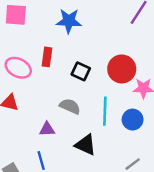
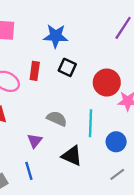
black square: (81, 71) -> (67, 67), moved
blue circle: (133, 120) -> (116, 142), moved
purple triangle: (47, 129) -> (35, 141), turned -49

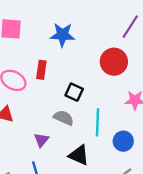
black square: (67, 67) -> (74, 92), moved
red circle: (107, 83) -> (114, 62), moved

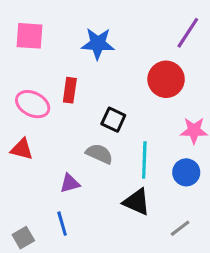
purple triangle: (41, 140) -> (70, 183), turned 35
blue circle: (123, 141) -> (186, 172), moved
black triangle: (79, 155) -> (137, 202), moved

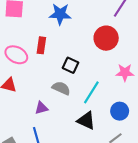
cyan line: (144, 160) -> (91, 92), turned 30
blue circle: (186, 172) -> (120, 111), moved

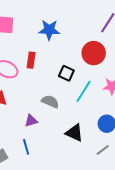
black square: (71, 65) -> (66, 73), moved
cyan line: (91, 92) -> (84, 91), moved

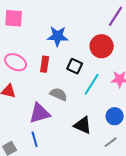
blue star: (49, 30) -> (58, 36), moved
red rectangle: (31, 60) -> (45, 64), moved
purple triangle: (31, 121) -> (40, 113), size x1.6

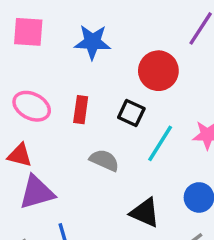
blue star: (58, 36) -> (92, 42), moved
red circle: (102, 46) -> (158, 71), moved
purple triangle: (40, 113) -> (37, 192), moved

